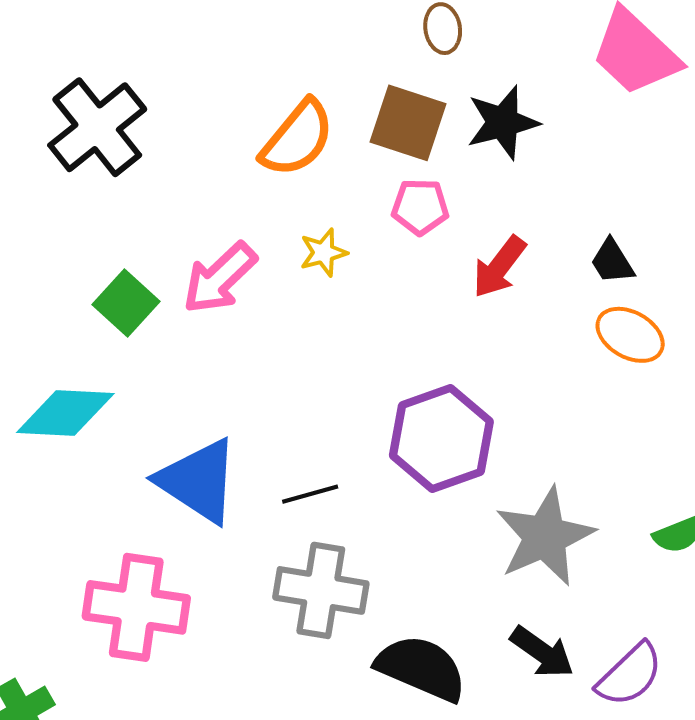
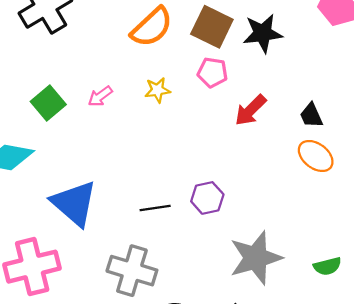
pink arrow: (220, 278) -> (100, 96), size x0.6
purple hexagon: (441, 438) -> (207, 198), size x0.6
black line: (310, 494) -> (155, 208), moved
pink cross: (136, 607) -> (32, 267), turned -30

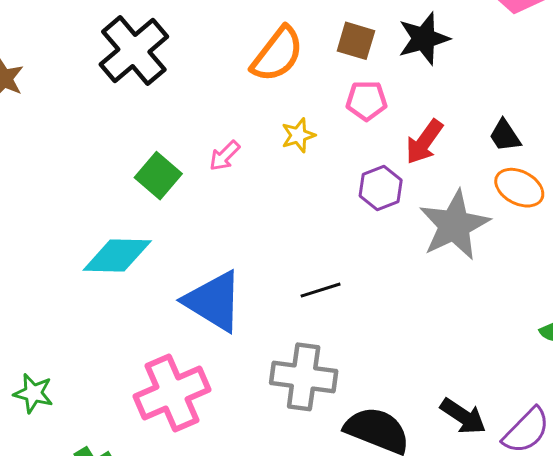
brown square: (212, 27) -> (356, 41), size x0.7
purple hexagon: (207, 198) -> (381, 188), moved
gray star: (256, 258) -> (454, 225), moved

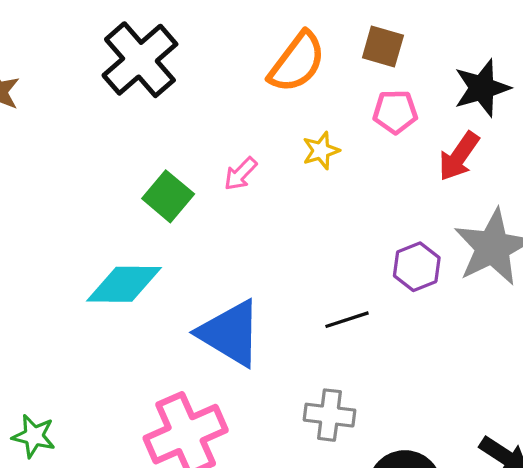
black star: (424, 39) -> (482, 88), moved
purple hexagon: (381, 188) -> (417, 267), moved
gray cross: (304, 377) -> (329, 415), size x0.7

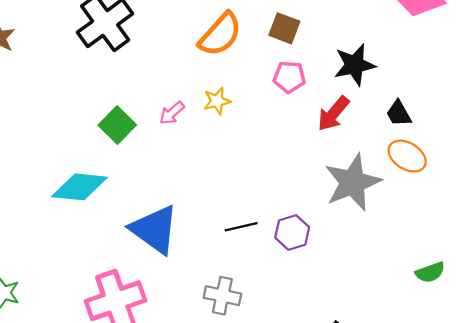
yellow star: (321, 151) -> (217, 101), moved
purple hexagon: (417, 267) -> (292, 232), moved

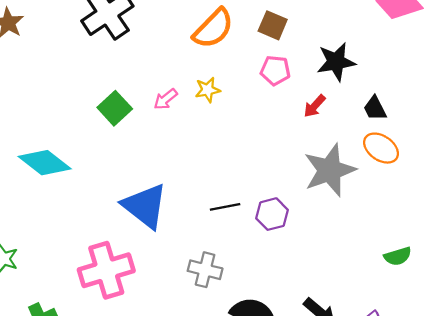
red arrow: (333, 114) -> (315, 106), size x0.7
cyan diamond: (80, 187) -> (45, 163), moved, turned 30

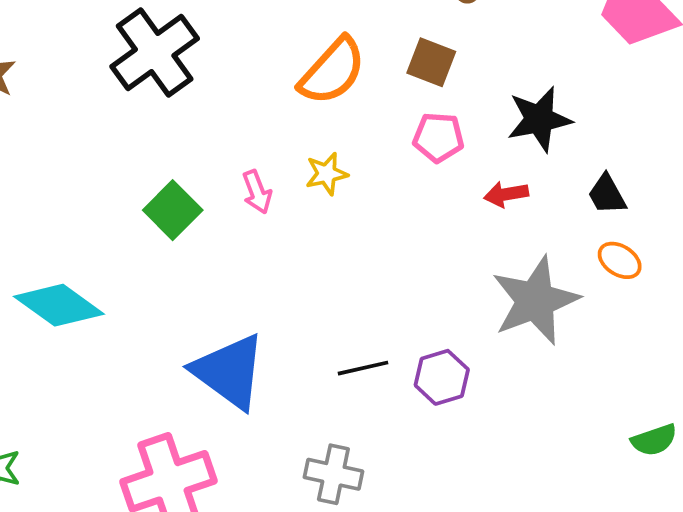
pink arrow: (166, 99) -> (257, 192), turned -70
red arrow: (315, 106) -> (506, 194), turned 40
orange ellipse: (381, 148) -> (620, 260), size x0.7

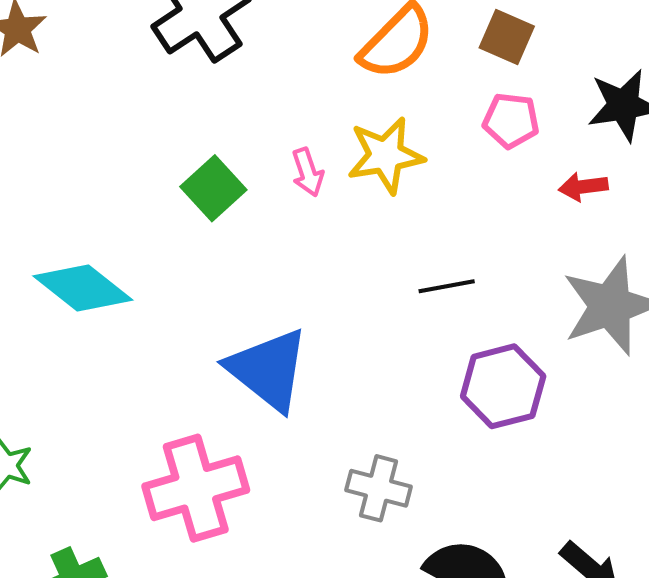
yellow star: (327, 174) -> (386, 155), size x1.6
black line: (363, 368) -> (447, 286), moved
purple hexagon: (442, 377) -> (503, 386), size x1.4

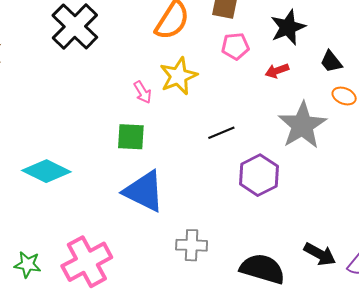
green square: (213, 188) -> (131, 137), moved, turned -32
pink cross: (196, 488) -> (87, 262), moved
gray cross: (379, 488) -> (192, 245), moved

